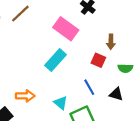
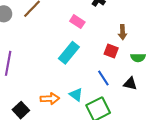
pink rectangle: (66, 29) -> (77, 22), size x0.6
orange arrow: (25, 96) -> (50, 99), moved

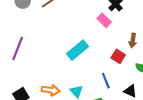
pink rectangle: (77, 22) -> (104, 20), moved

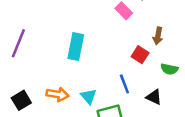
cyan rectangle: (78, 50) -> (76, 47), moved, turned -40

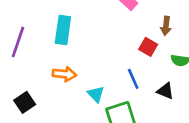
cyan rectangle: (76, 47) -> (63, 30), moved
orange arrow: (57, 94) -> (64, 74), moved

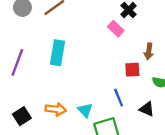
red square: (148, 47) -> (132, 70), turned -35
orange arrow: (64, 74) -> (56, 109), moved

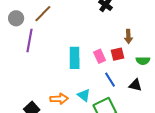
pink rectangle: (116, 29) -> (100, 56), moved, turned 32
cyan rectangle: (57, 53) -> (75, 58), moved
purple line: (17, 62) -> (29, 40), moved

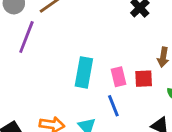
blue line: (110, 80) -> (113, 106), moved

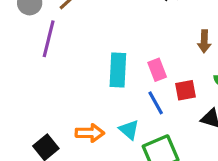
red square: (144, 79) -> (186, 90), moved

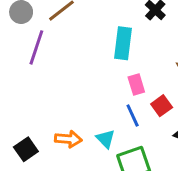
cyan rectangle: (118, 70) -> (123, 43), moved
red square: (186, 90) -> (162, 106), turned -30

